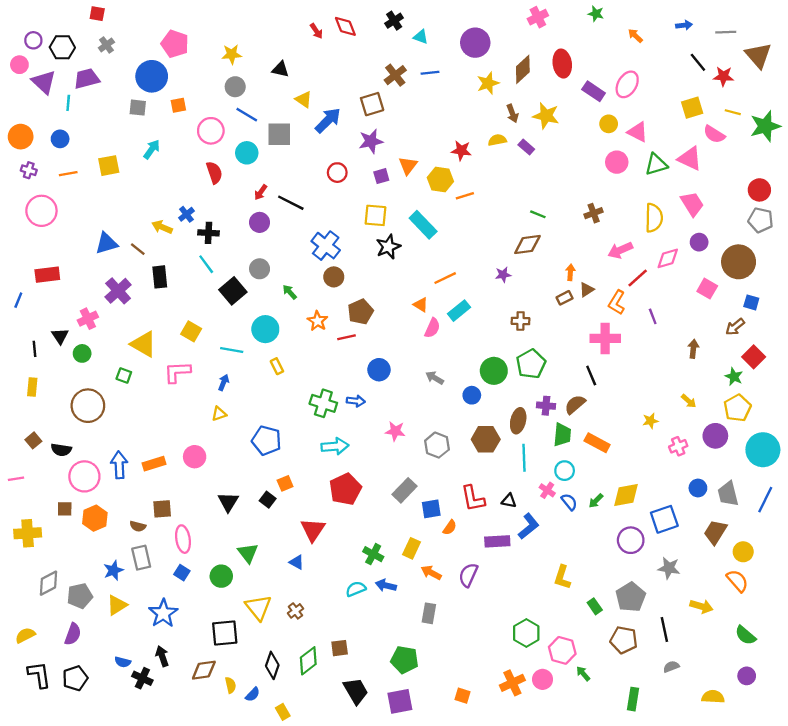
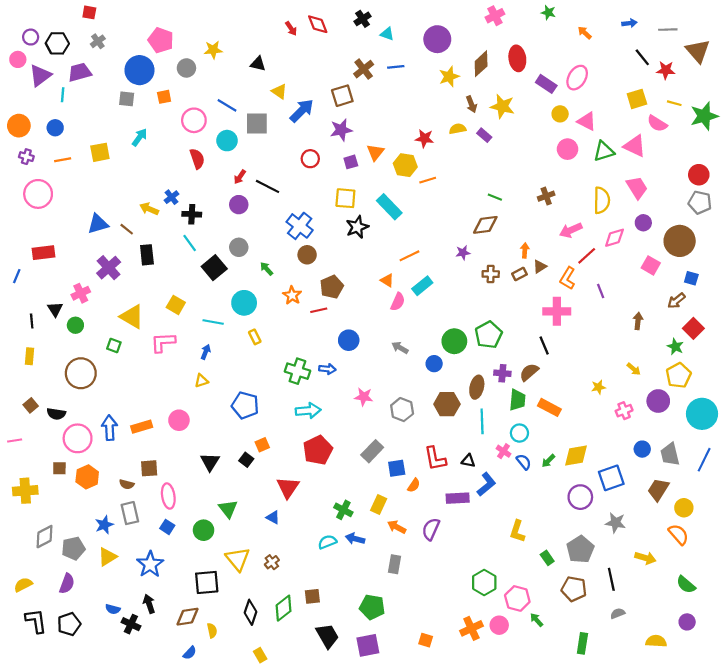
purple triangle: (44, 82) -> (40, 75), turned 40
gray circle: (235, 87) -> (186, 68), moved
brown cross: (520, 321) -> (491, 274), moved
blue semicircle: (253, 694) -> (190, 653), moved

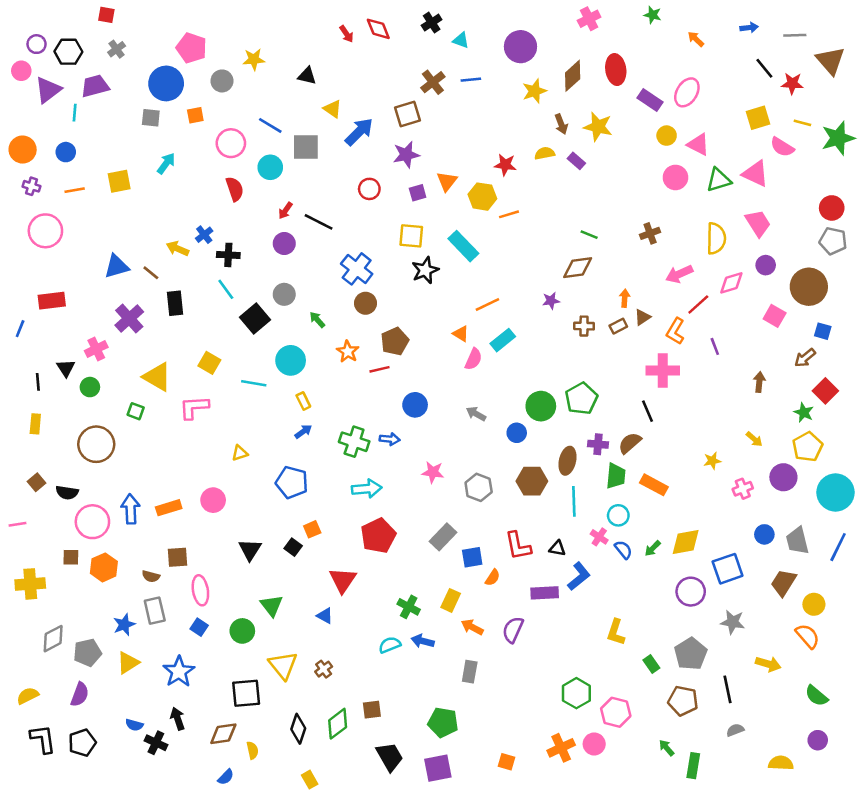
blue arrow: (206, 352) -> (303, 432), moved, turned 32
green arrow: (537, 620) -> (667, 748), moved

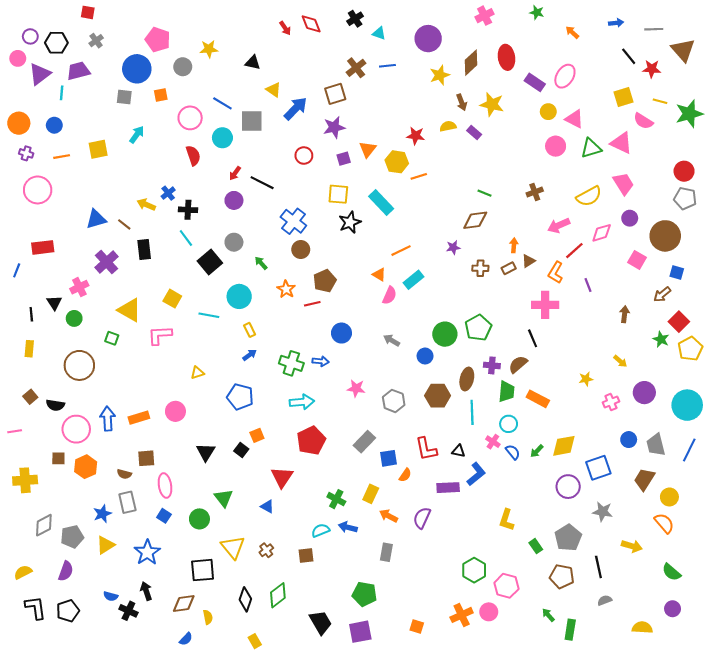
yellow semicircle: (716, 238) -> (589, 196), turned 60
yellow pentagon: (808, 447) -> (690, 349), moved
brown square: (372, 710) -> (306, 555), moved

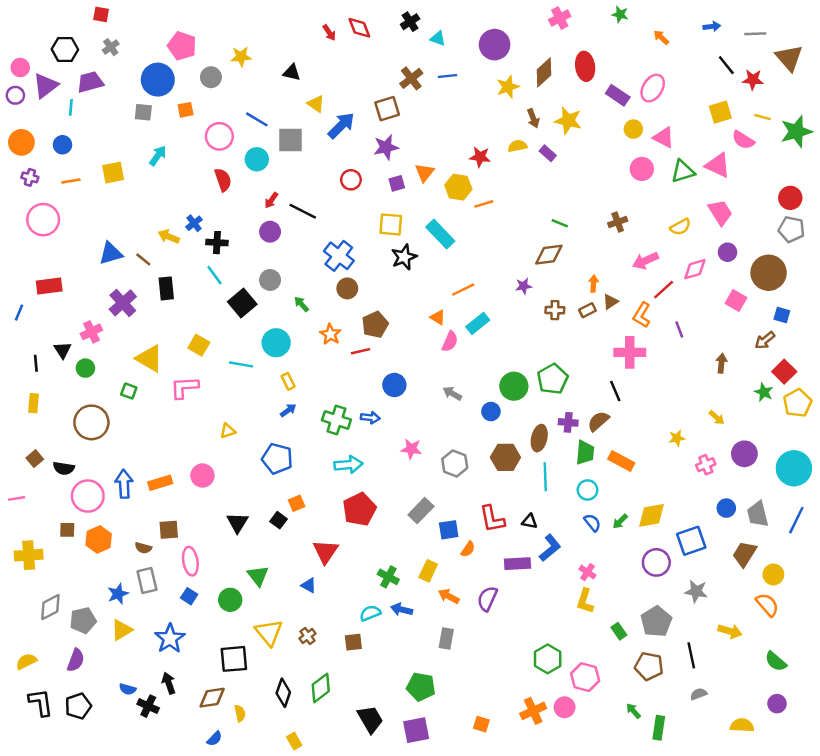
purple circle: (30, 36) -> (15, 95), moved
yellow semicircle: (589, 196) -> (680, 227), size x0.7
pink cross: (493, 442) -> (588, 572), moved

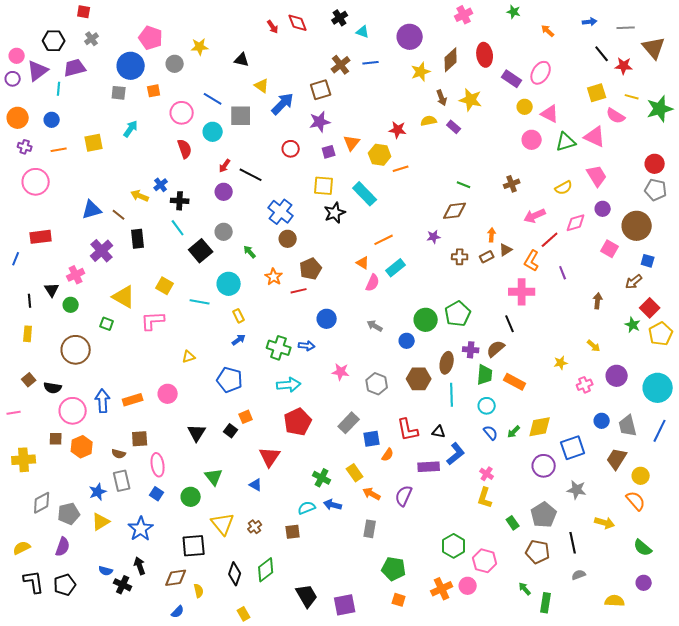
yellow rectangle: (428, 571) -> (355, 473), turned -60
green pentagon: (421, 687) -> (394, 569), moved

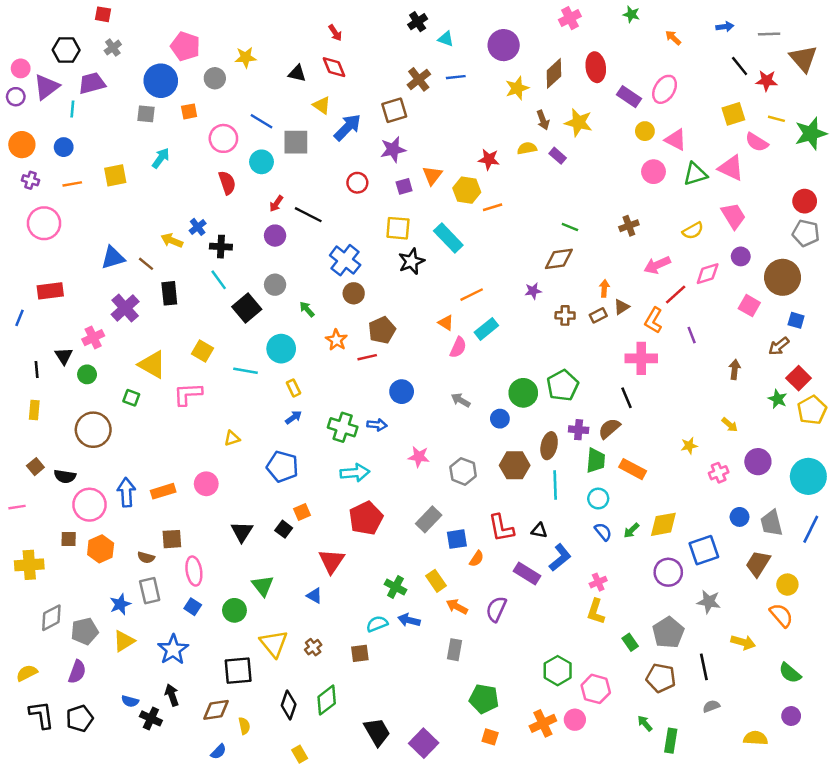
red diamond: (298, 23) -> (334, 67), moved
purple rectangle: (429, 467) -> (527, 573), turned 35
pink cross: (487, 474) -> (598, 582), turned 32
purple square: (345, 605) -> (424, 743), turned -35

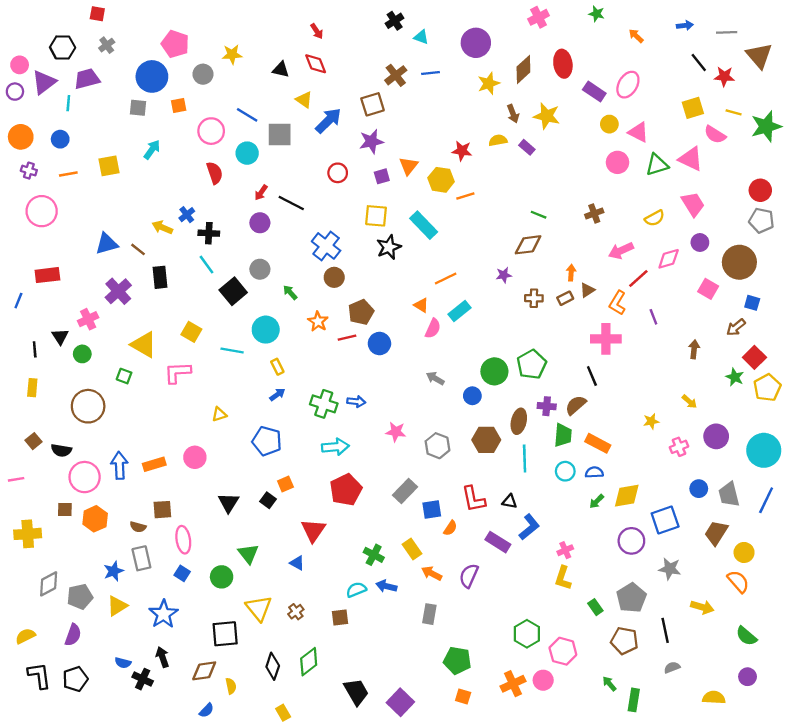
blue circle: (402, 392) -> (379, 344), moved
blue semicircle: (603, 532) -> (594, 472), moved, turned -54

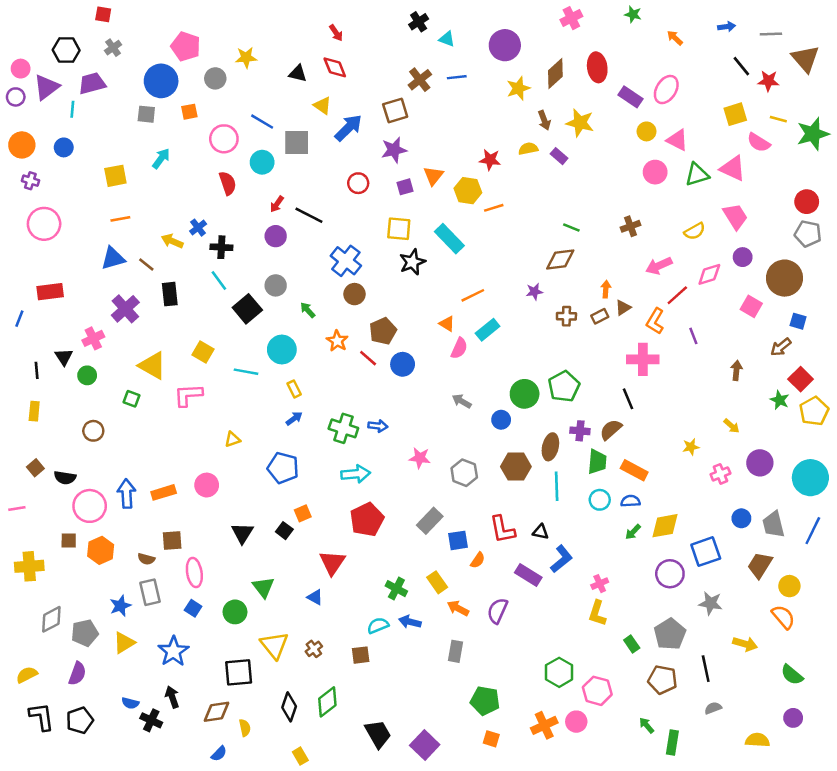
orange line: (68, 174) -> (120, 219), moved
red line: (347, 338) -> (368, 358), turned 54
brown circle: (88, 406) -> (93, 431), size x0.6

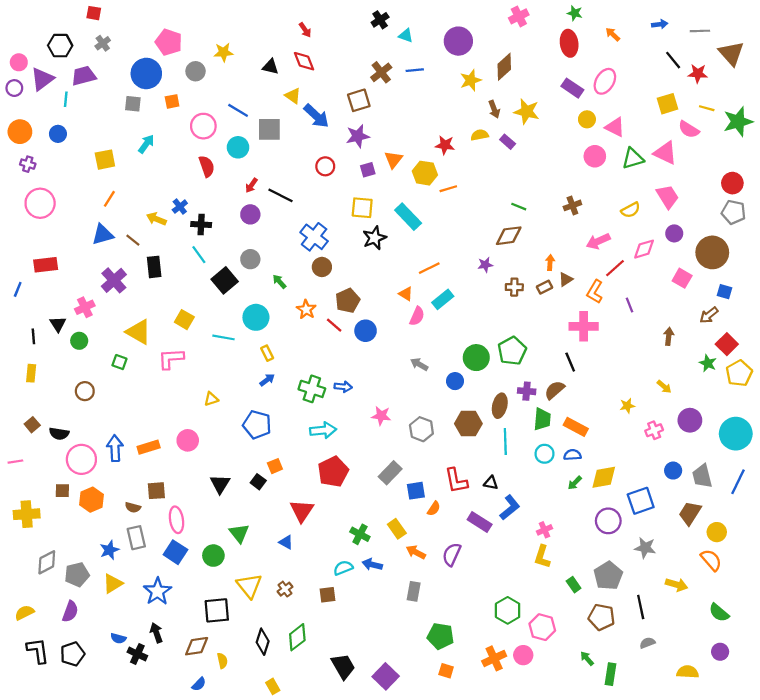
red ellipse: (597, 67) -> (569, 43), moved
blue arrow: (348, 128) -> (316, 116), turned 88
orange line: (120, 219) -> (109, 199), turned -48
blue square: (193, 608) -> (175, 552), size x1.5

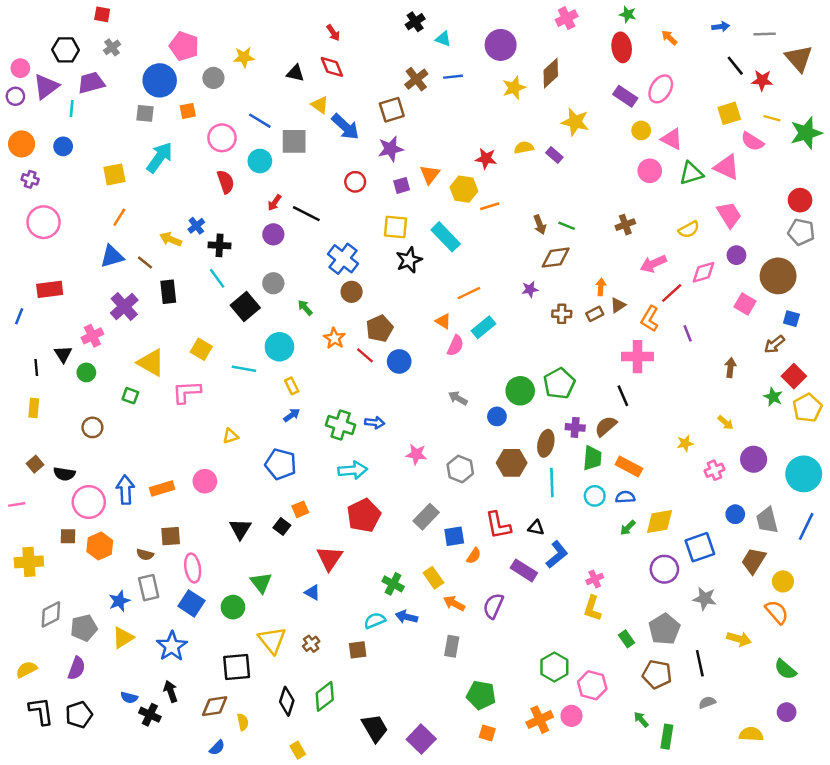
brown arrow: (494, 109) -> (540, 225), moved
cyan arrow: (146, 144) -> (160, 157), size x1.5

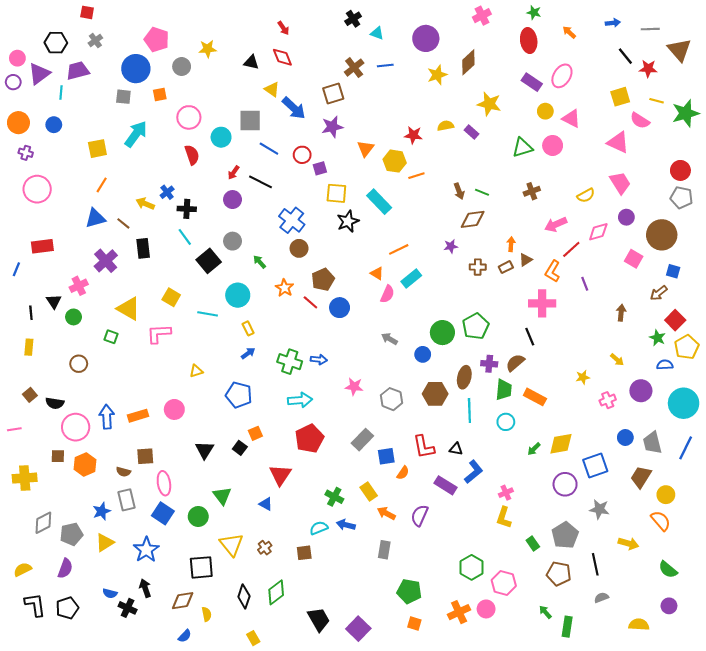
blue line: (260, 121) -> (269, 149), moved
green triangle: (691, 173) -> (522, 148), moved
purple square: (402, 185) -> (320, 168), moved
blue semicircle: (625, 497) -> (665, 365), moved

